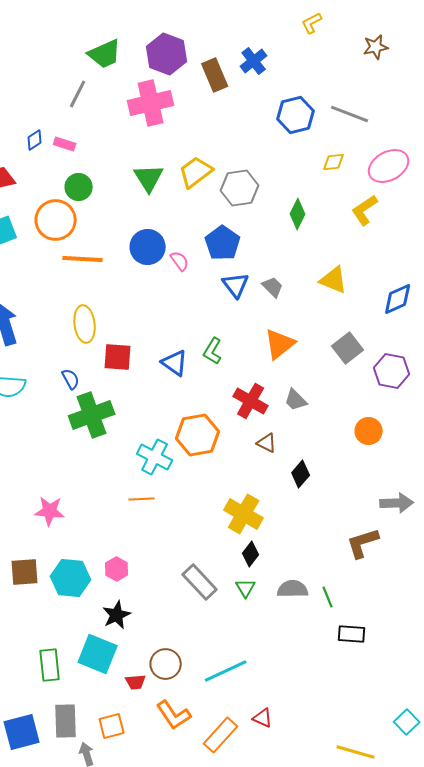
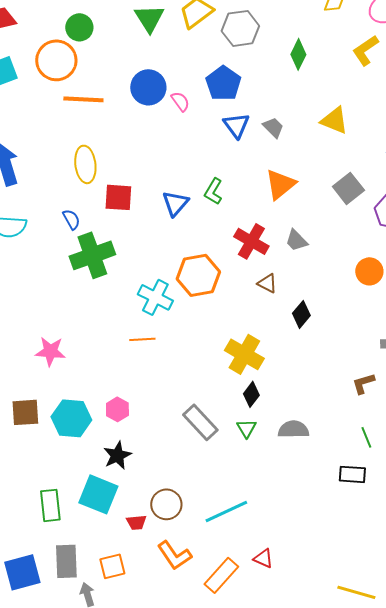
blue triangle: (175, 363) -> (175, 203), turned 36
brown L-shape: (363, 543) -> (363, 383), size x0.7
green line: (328, 597) -> (366, 437), moved

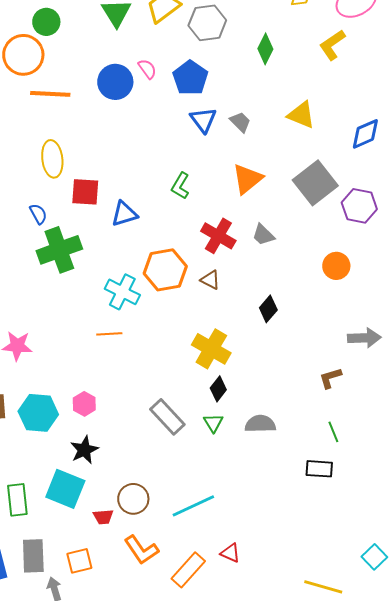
pink semicircle: (180, 101) -> (147, 69), moved
gray square: (348, 188) -> (315, 183), size x1.4
blue triangle: (175, 203) -> (124, 214), moved, turned 32
brown triangle: (267, 283) -> (210, 280), moved

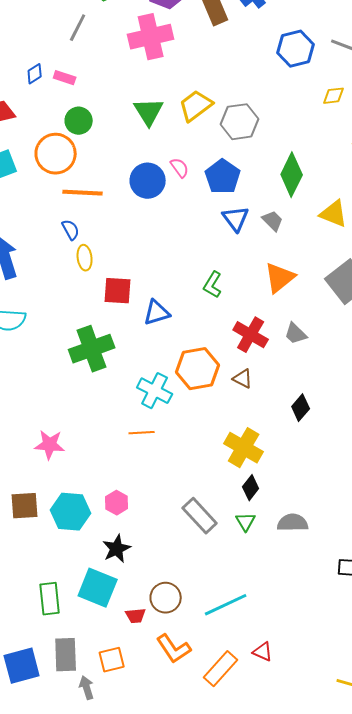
green diamond: (265, 49) -> (292, 175), moved, size x1.4
yellow ellipse: (52, 159) -> (85, 258), size x0.7
blue semicircle: (38, 214) -> (71, 230), moved

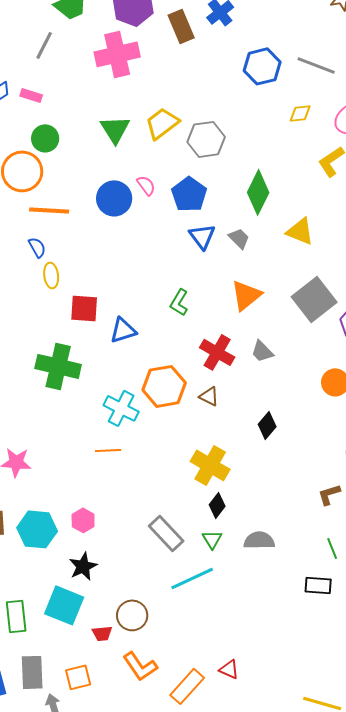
green cross: (92, 349) -> (58, 366), turned 33
cyan line: (226, 605) -> (192, 578), moved

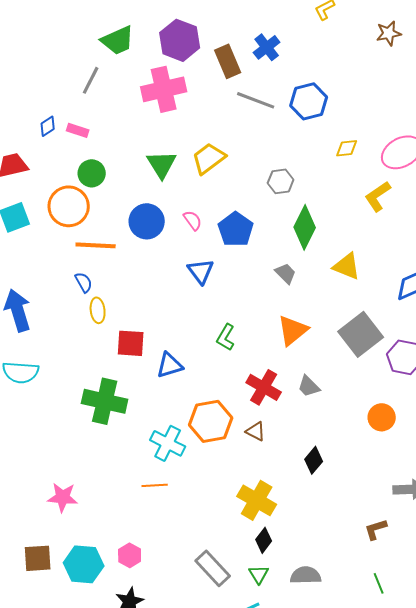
gray line: (316, 65) -> (256, 100), moved
gray hexagon: (206, 139) -> (281, 181), moved, size x0.7
blue circle: (114, 198) -> (147, 221), moved
blue triangle: (202, 236) -> (201, 271), moved

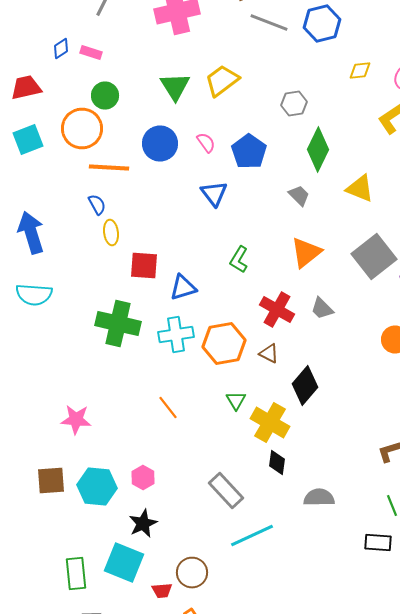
cyan cross: (168, 443) -> (176, 334), moved, turned -36
black diamond: (314, 460) -> (305, 386), moved, size x1.4
orange line: (155, 485) -> (168, 408), turned 55
black diamond: (264, 540) -> (277, 462), turned -30
green triangle: (259, 574) -> (236, 400), moved

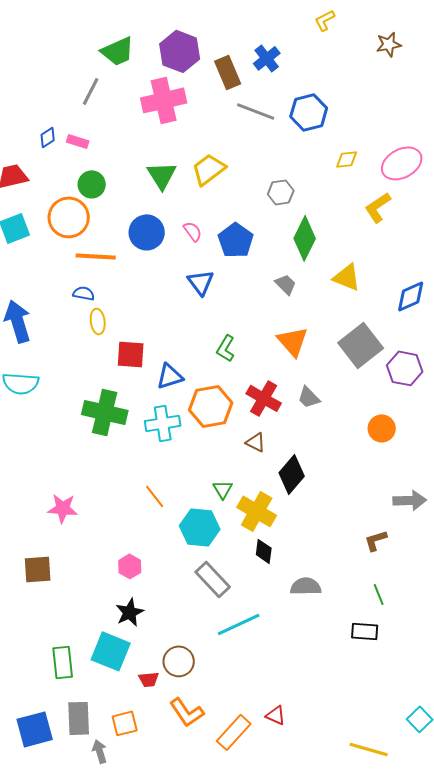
blue semicircle: (97, 204) -> (84, 293), turned -50
orange triangle: (306, 252) -> (293, 341), turned -32
orange hexagon: (224, 344) -> (211, 406), moved
cyan hexagon: (97, 486) -> (200, 527), moved

